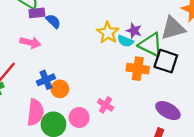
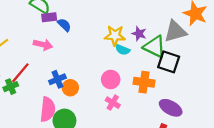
yellow star: (108, 33) -> (115, 36), turned -30
cyan semicircle: (125, 41) -> (123, 50), moved
orange cross: (138, 69) -> (144, 82), moved
pink circle: (79, 117) -> (111, 79), moved

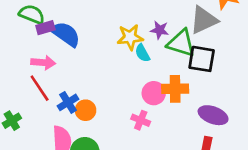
blue semicircle: (64, 25) -> (66, 34), size x1.6
cyan semicircle: (123, 50) -> (142, 53), turned 48
red line: (20, 73) -> (40, 88), moved, turned -65
pink circle: (111, 79) -> (154, 93), moved

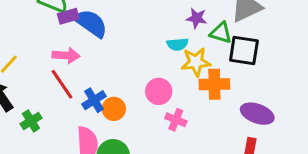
yellow star: (130, 37) -> (196, 62), moved
green triangle: (181, 43) -> (221, 33), size x0.7
cyan semicircle: (142, 53) -> (177, 44), turned -66
pink circle: (154, 93) -> (159, 91), moved

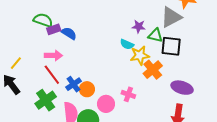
blue semicircle: (91, 23) -> (69, 33), size x0.7
cyan semicircle: (177, 44) -> (127, 44), turned 32
orange cross: (214, 84) -> (153, 70), turned -36
pink circle: (159, 91) -> (106, 104), moved
green cross: (31, 121) -> (46, 100), moved, size x1.5

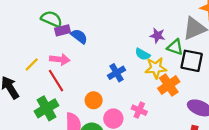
yellow line: (16, 63) -> (32, 64), moved
blue cross: (74, 84) -> (116, 73), moved

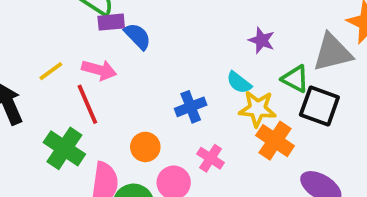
purple star: (157, 36) -> (262, 40), moved
orange cross: (169, 85) -> (275, 141), turned -30
green cross: (46, 108) -> (64, 148), turned -35
pink cross: (139, 110) -> (211, 158), moved

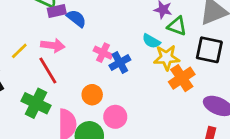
green triangle: (295, 79) -> (177, 26), moved
orange cross: (275, 141) -> (182, 78), turned 30
pink cross: (211, 158) -> (103, 53), moved

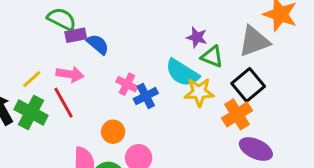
cyan semicircle: (151, 41) -> (182, 73), size x1.6
black square: (209, 50) -> (248, 85), turned 36
orange cross: (182, 78) -> (237, 114), moved
green cross: (36, 103) -> (31, 112), moved

